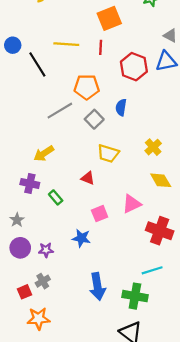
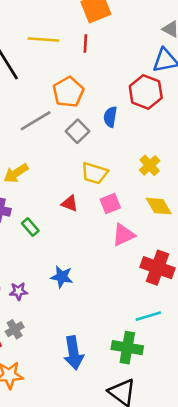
red hexagon: (134, 67) -> (146, 92), moved
orange pentagon: (87, 87) -> (68, 92), turned -30
pink square: (100, 214) -> (110, 203), moved
blue arrow: (97, 286) -> (74, 353), moved

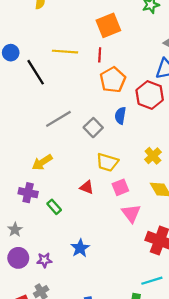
orange pentagon: (68, 92) -> (113, 80), moved
pink triangle: (123, 235) -> (131, 213), turned -42
blue star: (62, 277) -> (80, 248), turned 30

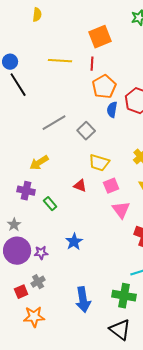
black line: (36, 72) -> (18, 85), moved
blue semicircle: (120, 116) -> (112, 110), moved
purple circle: (18, 258) -> (17, 251), size x1.4

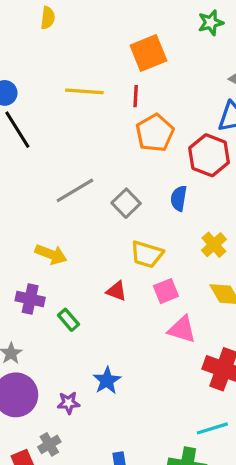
blue semicircle: (112, 110) -> (179, 198), moved
yellow arrow: (39, 163) -> (51, 254), turned -126
pink triangle: (121, 210) -> (182, 329), turned -36
purple star: (41, 253) -> (69, 403), moved

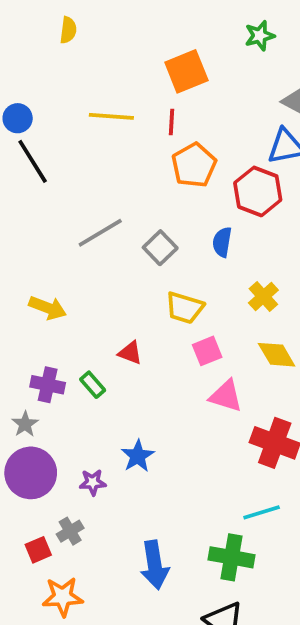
yellow arrow: (51, 254) -> (48, 308), moved
red triangle: (116, 291) -> (130, 353), moved
purple cross: (30, 299) -> (48, 385), moved

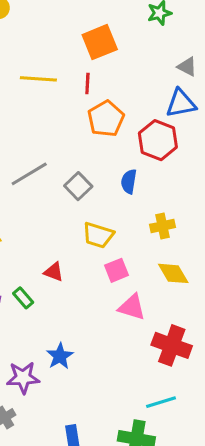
yellow cross: (263, 297) -> (163, 226), turned 30
purple star: (93, 482) -> (23, 378), size x1.5

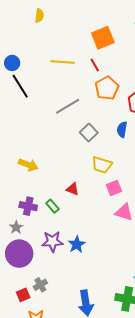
red line: (87, 83) -> (95, 65), turned -32
gray line: (29, 174) -> (68, 106), moved
purple star: (23, 378) -> (52, 241), moved

